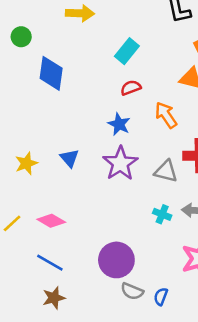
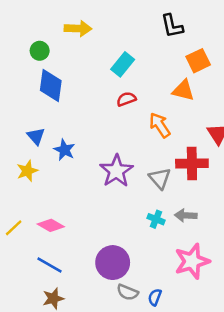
green circle: (21, 37) -> (40, 51), moved
blue star: (119, 124) -> (64, 150), moved
blue triangle: (69, 158) -> (36, 136), moved
gray triangle: (166, 171) -> (160, 178), turned 35

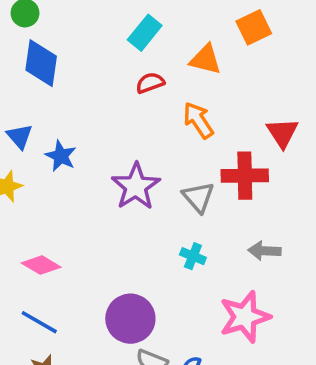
orange triangle: (183, 90) -> (205, 60), moved
gray arrow: (186, 215) -> (264, 251), moved

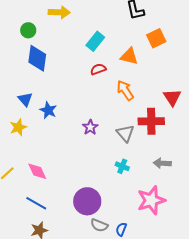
purple star: (136, 186) -> (90, 127), size x0.6
pink diamond: (41, 265) -> (37, 171), turned 35

